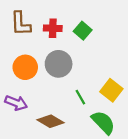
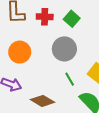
gray circle: (59, 64) -> (64, 49), moved

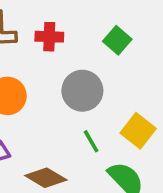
green square: (72, 19) -> (117, 40), moved

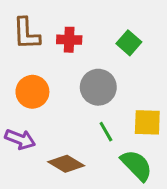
yellow square: (138, 131) -> (147, 122), turned -36

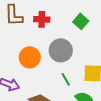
orange circle: (32, 92) -> (30, 57), moved

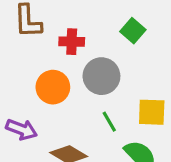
red cross: (42, 19) -> (72, 42), moved

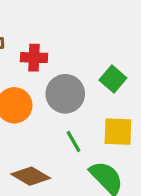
green square: (133, 31) -> (113, 79), moved

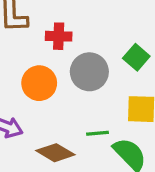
green line: (73, 142) -> (97, 133), moved, turned -65

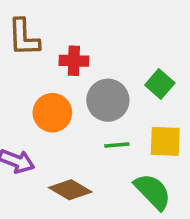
green line: (97, 133) -> (117, 145), moved

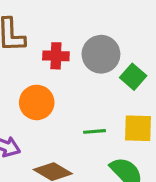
gray circle: (108, 100) -> (101, 54), moved

